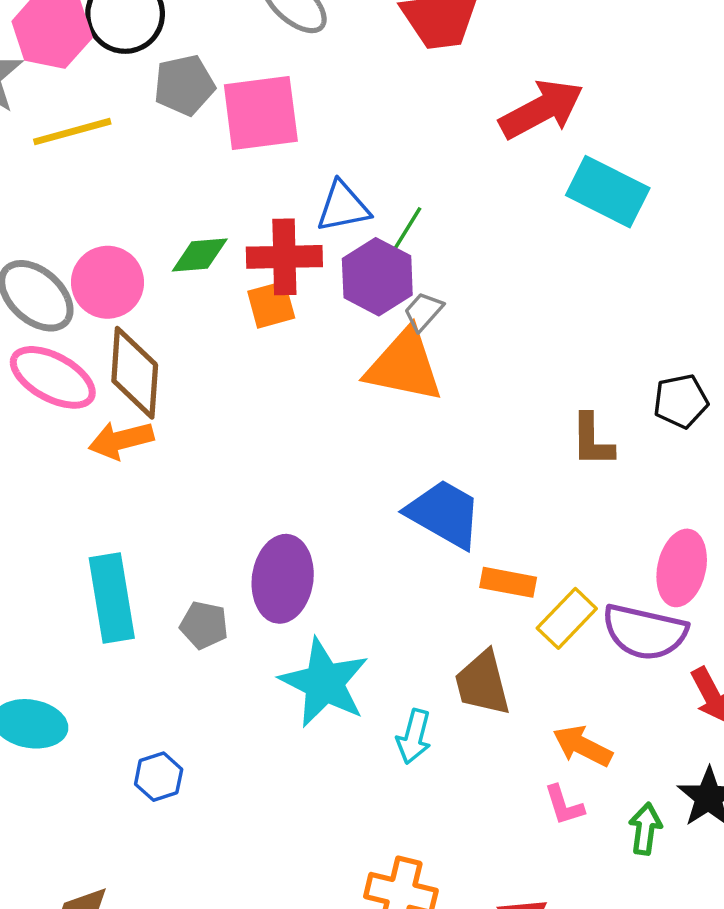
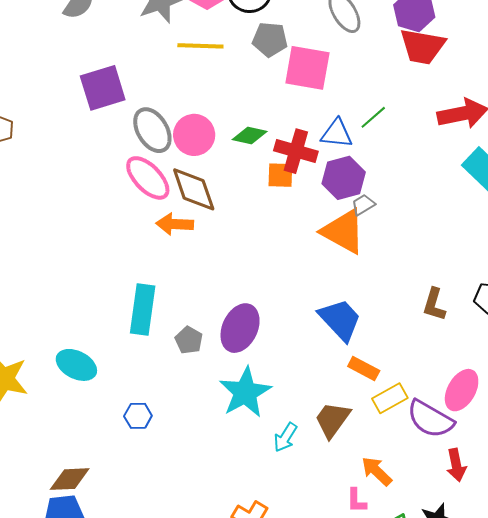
green line: (407, 230) -> (373, 117), moved
brown diamond: (135, 373) -> (194, 189), turned -40
brown trapezoid: (483, 683) -> (332, 420), turned 33

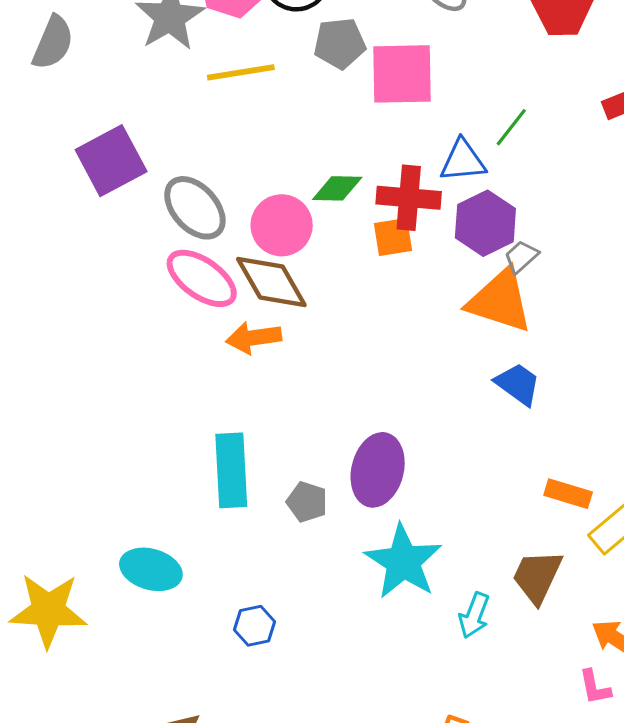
pink circle: (194, 135) -> (282, 225), moved
blue trapezoid: (340, 320) -> (518, 384), moved, size x0.7

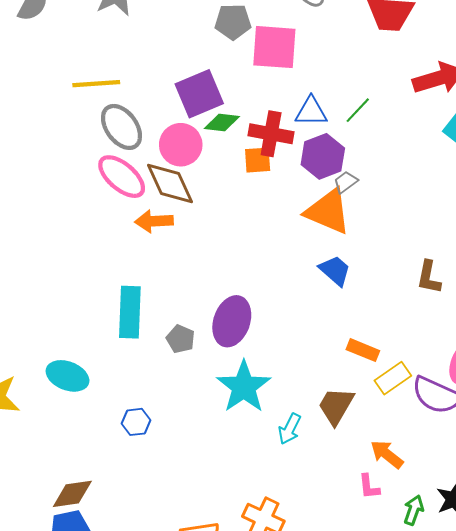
yellow line: (241, 72) -> (96, 84), moved
green line: (511, 127) -> (358, 110), moved
purple square: (111, 161) -> (199, 94), moved

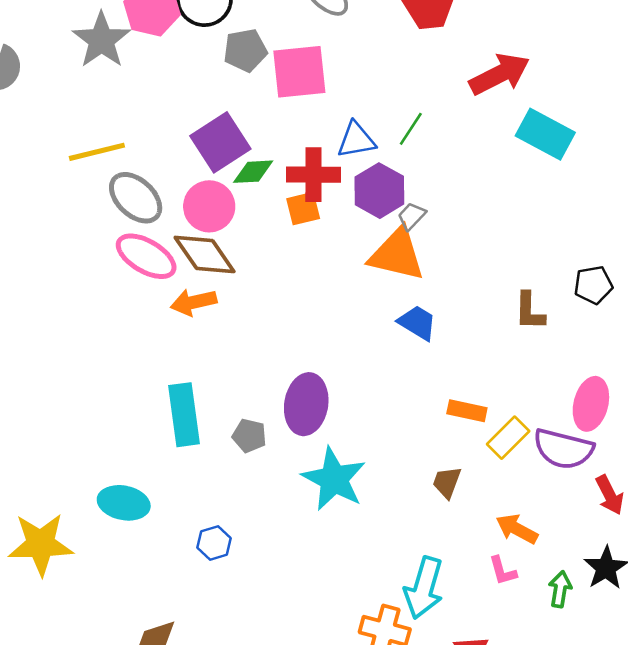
brown trapezoid: (336, 406) -> (447, 482), size x0.7
cyan arrow: (290, 429) -> (424, 588), moved, size x1.6

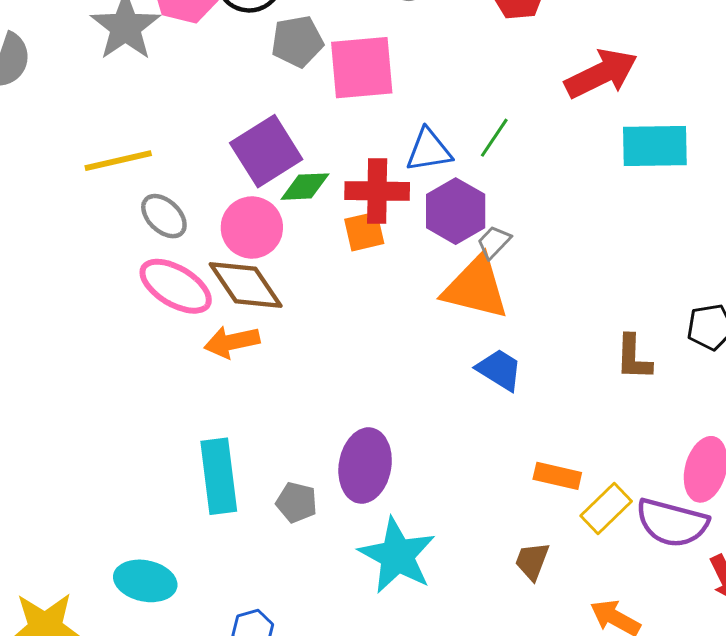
cyan rectangle: (545, 134) -> (655, 146), turned -30
gray ellipse: (136, 198) -> (164, 216), size x0.7

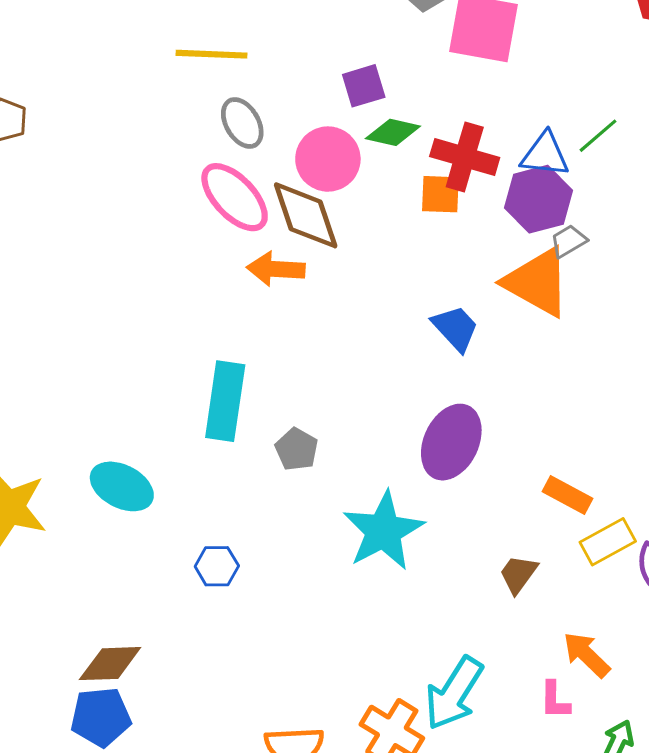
blue triangle: (429, 150) -> (545, 155), moved
purple square: (266, 151) -> (364, 86), size x0.6
blue trapezoid: (499, 370) -> (455, 328), moved
purple ellipse: (365, 466) -> (451, 442), moved

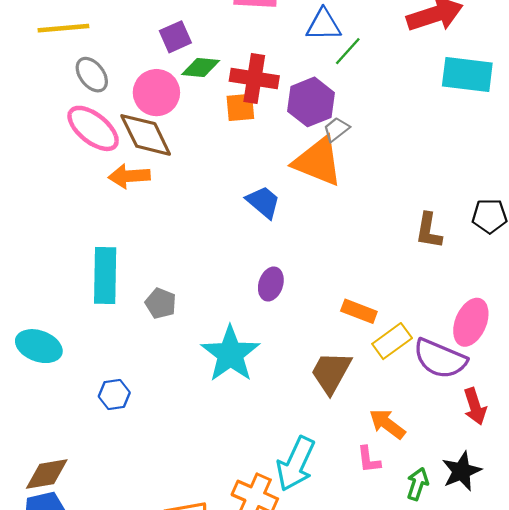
blue triangle: (545, 155) -> (324, 25), moved
purple ellipse: (451, 442) -> (271, 284), size x0.6
brown trapezoid: (518, 574) -> (331, 372), size x1.5

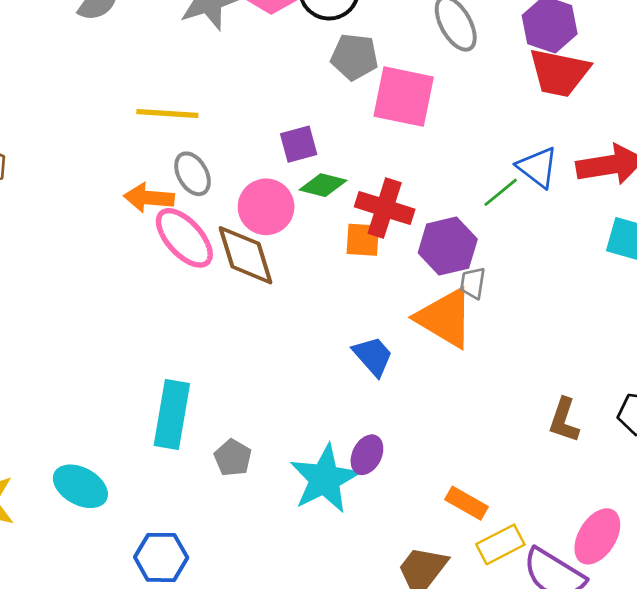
blue triangle: (324, 25) -> (538, 167), moved, turned 30
gray trapezoid: (336, 129) -> (473, 283), turned -52
orange arrow: (129, 176) -> (149, 198), moved
cyan star: (230, 354) -> (325, 479), moved
blue hexagon: (114, 394) -> (161, 557), size x1.4

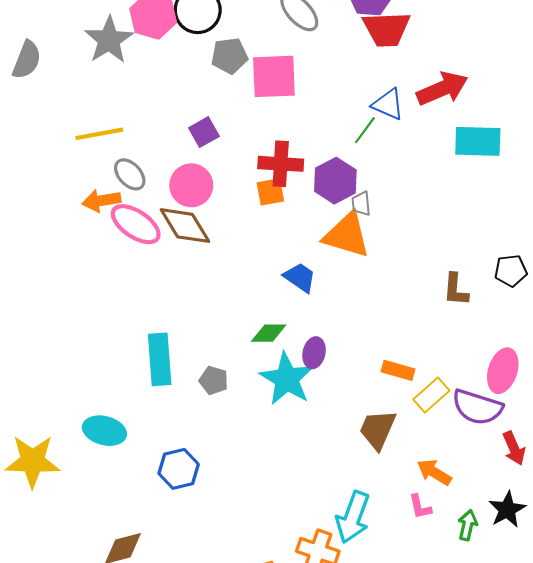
green diamond: (323, 185) -> (269, 333), moved

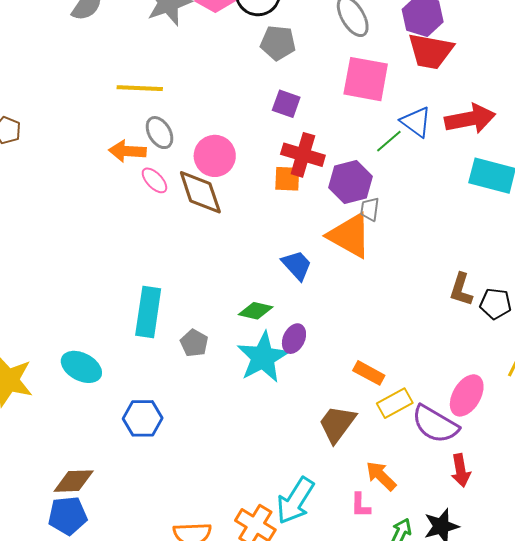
pink square: (274, 76) -> (366, 79), moved
purple square: (204, 132) -> (286, 104), moved, turned 36
pink ellipse: (136, 224) -> (154, 180), size x0.6
brown L-shape: (456, 290) -> (461, 289), moved

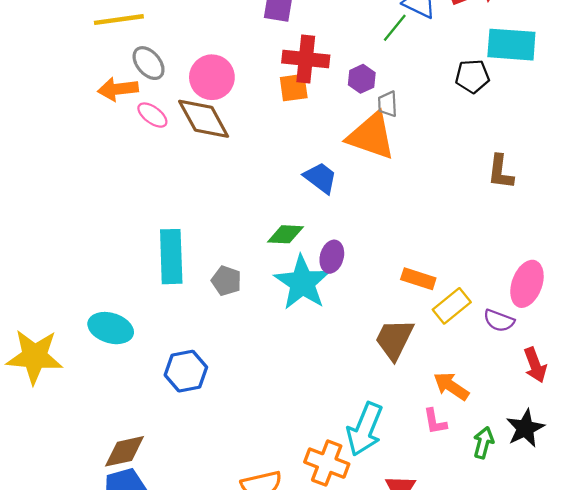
purple hexagon: (351, 182) -> (362, 79), size x0.6
black pentagon: (495, 304) -> (472, 76), moved
purple semicircle: (435, 424) -> (499, 321), size x0.6

